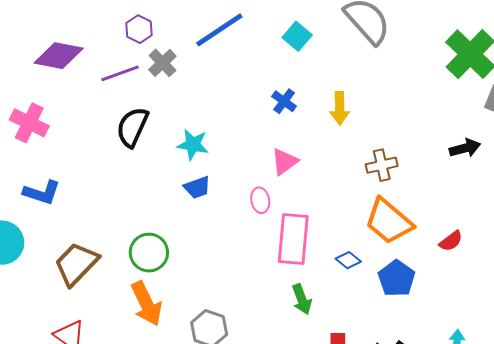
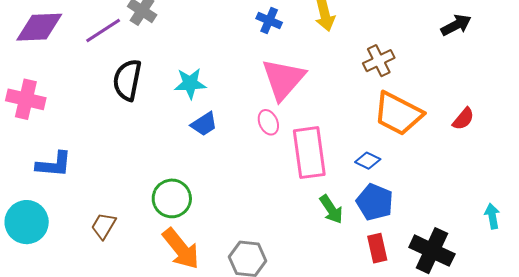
pink triangle: (285, 162) -> (283, 79), size x1.6
brown trapezoid: (76, 264) -> (104, 226), size x0.6
blue pentagon: (397, 278) -> (375, 202), moved

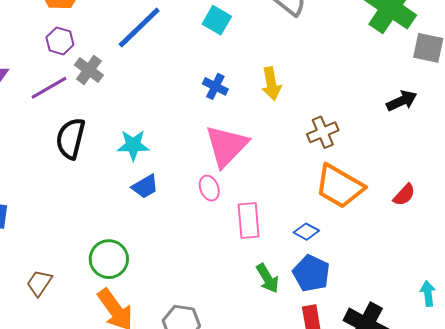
pink rectangle: (309, 153) -> (249, 220), size x0.7

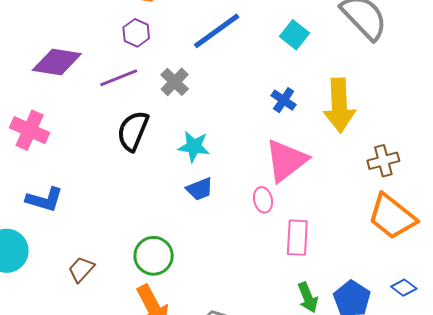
gray cross: (89, 70) -> (175, 82), moved
yellow arrow: (271, 84) -> (339, 105), size x1.6
blue diamond: (306, 232) -> (404, 288), moved

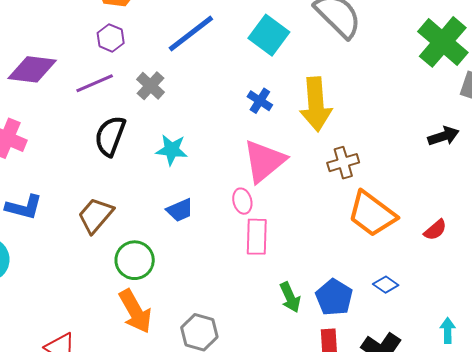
cyan square: (294, 35) -> (269, 35), size x1.4
brown cross: (383, 161) -> (343, 163), moved
blue trapezoid: (200, 189) -> (180, 210), moved
pink rectangle: (297, 238) -> (257, 237), moved
brown trapezoid: (81, 269) -> (96, 215), moved, size x1.4

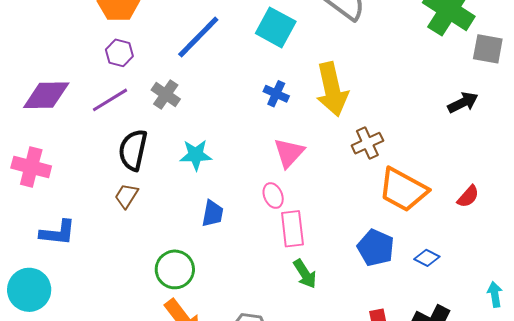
pink triangle: (264, 161) -> (289, 153), size x0.7
blue trapezoid: (180, 210) -> (213, 214), turned -48
brown trapezoid: (96, 215) -> (126, 196), moved, size x0.7
green arrow: (290, 297) -> (305, 274), moved
blue pentagon: (334, 297) -> (376, 248), moved

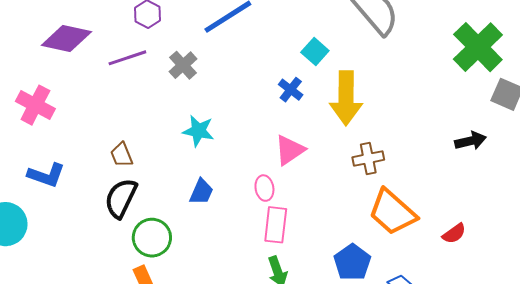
cyan square: (276, 27) -> (315, 52), moved, size x0.7
black semicircle: (133, 150) -> (121, 198), moved
brown trapezoid: (126, 196) -> (122, 155), turned -68

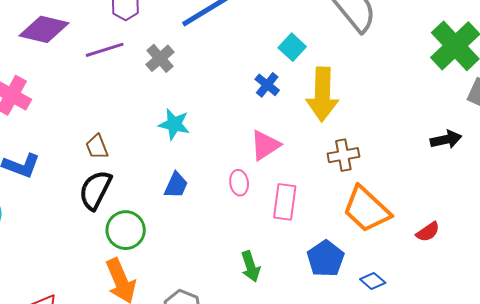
pink rectangle: (276, 225) -> (285, 202), moved

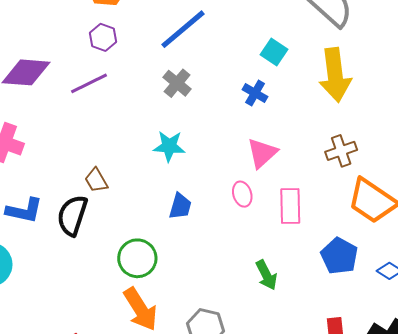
gray cross: (160, 58) -> (177, 83), moved
yellow arrow: (322, 94) -> (335, 75), moved
black semicircle: (95, 190) -> (72, 215), moved

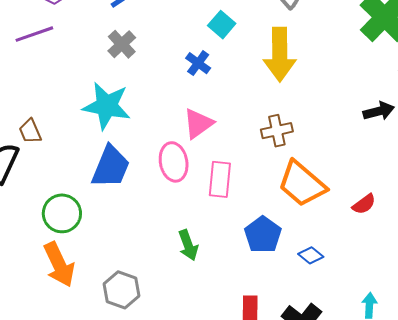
cyan star: (169, 146) -> (107, 106), size x1.5
pink ellipse: (242, 194) -> (174, 162), size x1.5
blue trapezoid: (180, 206) -> (111, 167), size x1.6

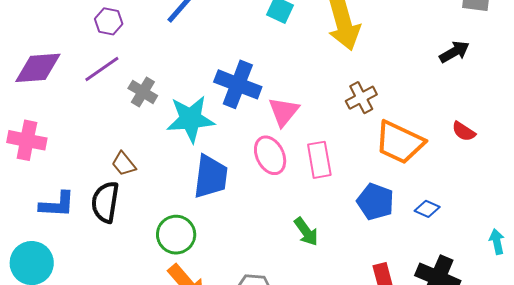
gray cross: (122, 44) -> (143, 92), moved
blue cross: (198, 63) -> (238, 84), moved, size x1.8
red semicircle: (364, 204) -> (464, 131), moved, turned 85

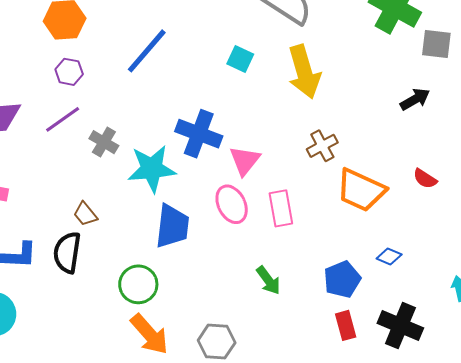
blue pentagon: (375, 202) -> (342, 279), moved, turned 30

